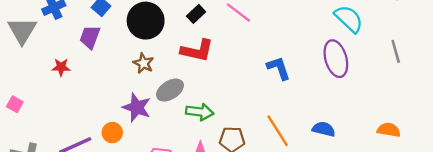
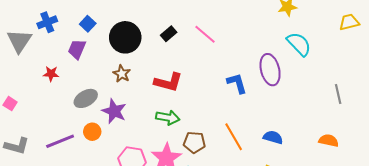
red L-shape: (197, 51) -> (168, 82), moved
gray line: (396, 51) -> (338, 94), moved
purple ellipse: (336, 59) -> (270, 70), moved
gray ellipse: (170, 90) -> (86, 98), moved

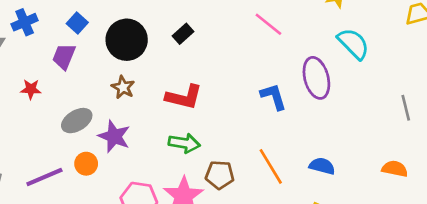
pink line: (205, 34) -> (268, 24), moved

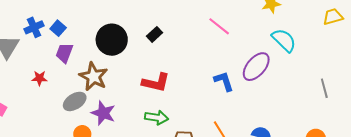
blue square: (77, 23) -> (58, 28), moved
purple ellipse: (316, 78) -> (256, 67), turned 56
brown star: (123, 87) -> (93, 77), moved, size x1.6

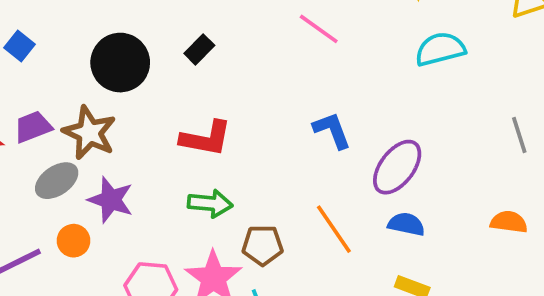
cyan semicircle: (284, 40) -> (440, 49), turned -56
purple trapezoid: (64, 53) -> (33, 127), moved, turned 50
purple ellipse: (256, 67) -> (397, 167), moved

